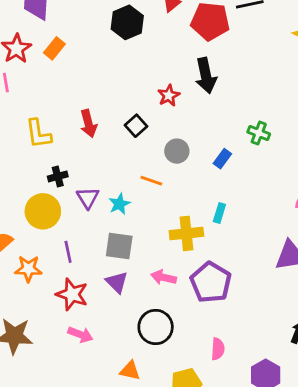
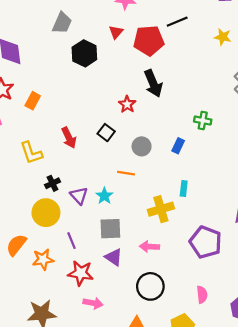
orange rectangle: (54, 48) -> (33, 101), moved
purple pentagon: (211, 282) -> (206, 242), moved

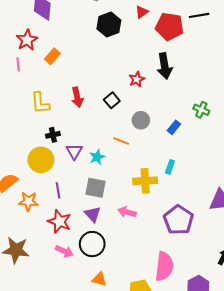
black circle: (150, 286) -> (92, 244), moved
pink semicircle: (202, 295) -> (164, 266), size x1.8

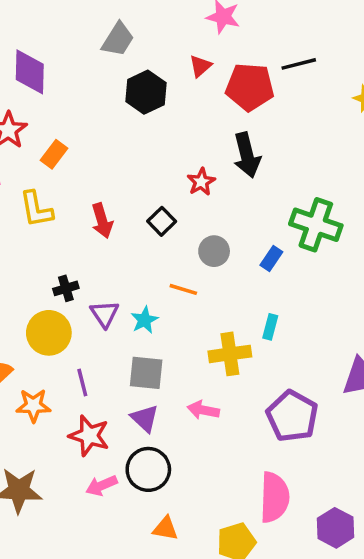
yellow L-shape: (40, 103) -> (36, 209), moved
green cross: (201, 110) -> (316, 225), size x1.8
pink arrow: (64, 251) -> (102, 486), turned 138

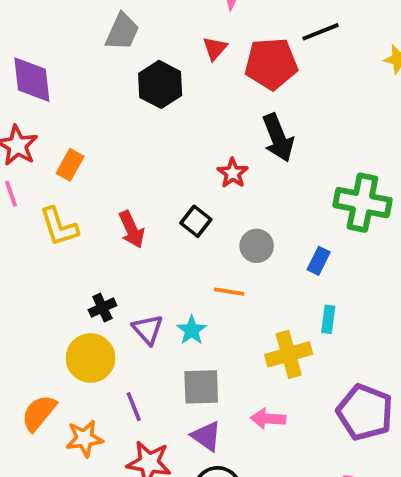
blue rectangle: (271, 259) -> (319, 261), moved

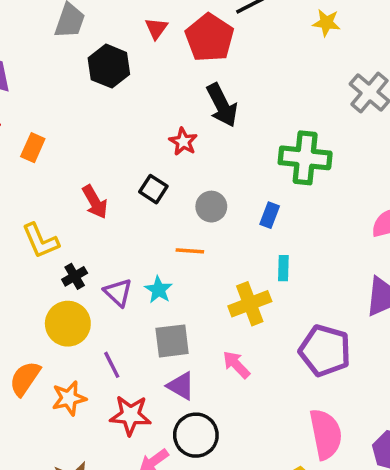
red pentagon: (271, 64) -> (209, 38), turned -30
yellow L-shape: (59, 227) -> (40, 241), moved
pink arrow: (268, 419) -> (236, 365), turned 48

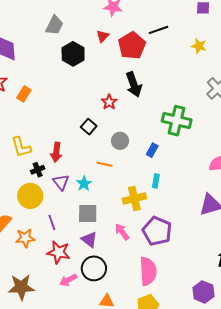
red arrow: (95, 202) -> (56, 152), moved, turned 30
purple pentagon: (325, 351) -> (157, 231), moved
pink semicircle: (326, 434) -> (148, 271), moved

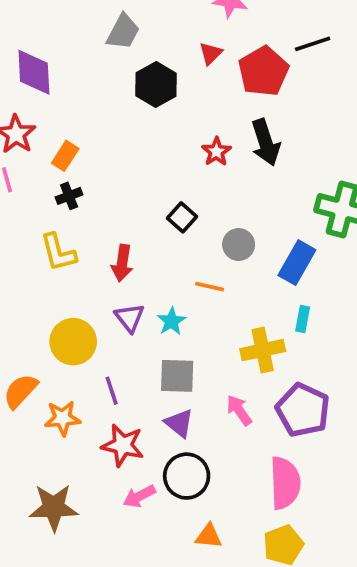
red star: (109, 102) -> (216, 152), moved
blue rectangle: (152, 150) -> (297, 263), size x1.6
black cross: (38, 170) -> (69, 196), moved

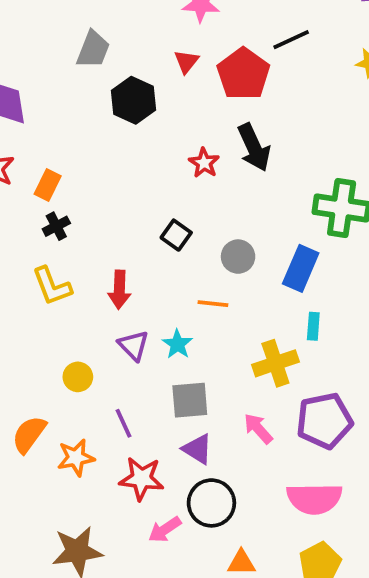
yellow circle: (73, 342) -> (78, 377), size x0.6
purple pentagon: (303, 410) -> (324, 421), turned -30
pink semicircle: (285, 483) -> (314, 499), turned 98

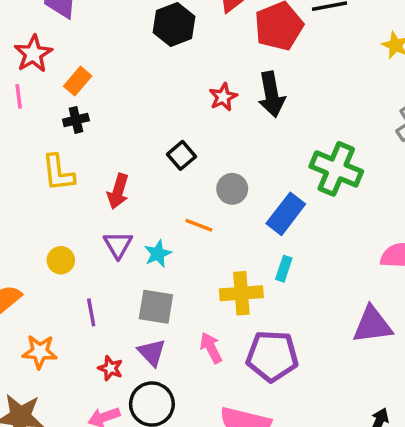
orange star: (76, 458) -> (40, 352), moved
red star: (142, 479) -> (110, 368), moved, size x0.6

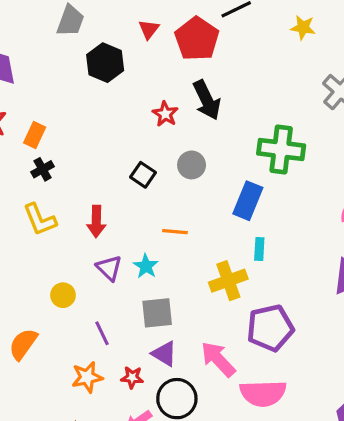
gray circle: (232, 189) -> (192, 165), moved
pink arrow: (211, 348) -> (218, 359), moved, size x1.4
orange star: (40, 352) -> (87, 377), moved

